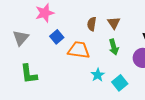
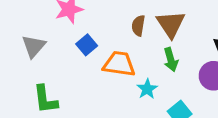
brown triangle: (114, 23) -> (171, 24), size x1.5
cyan star: (98, 75) -> (147, 89), moved

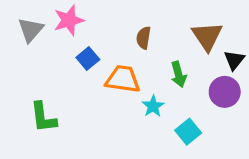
brown triangle: (171, 24) -> (207, 36), moved
gray triangle: (34, 46) -> (31, 30), moved

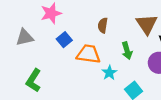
gray triangle: (31, 30) -> (25, 37), moved, turned 36
green L-shape: (43, 117) -> (33, 80), turned 40

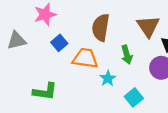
brown semicircle: (103, 25) -> (101, 27), size x1.6
green L-shape: (33, 80) -> (45, 91), moved, turned -115

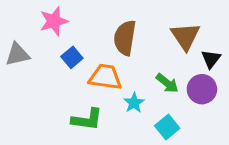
green arrow: (127, 55) -> (167, 83), moved, turned -36
green L-shape: (45, 91) -> (87, 119), moved

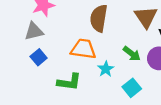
gray triangle: (18, 54) -> (34, 31), moved
blue square: (72, 57) -> (39, 57), moved

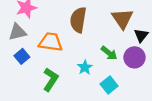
orange trapezoid: (83, 49) -> (51, 42), moved
green L-shape: (69, 82) -> (51, 79), turned -65

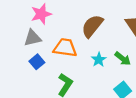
brown semicircle: (78, 20) -> (92, 26), turned 30
cyan star: (85, 67) -> (99, 60), moved

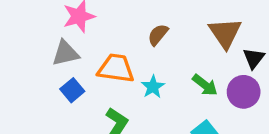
brown semicircle: (92, 26) -> (158, 35), size x0.6
cyan star: (99, 60) -> (153, 87), moved

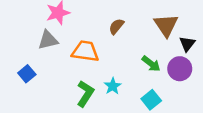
cyan star: (153, 87) -> (113, 86), moved
blue square: (72, 90) -> (27, 74), moved

